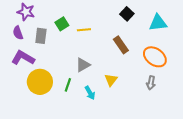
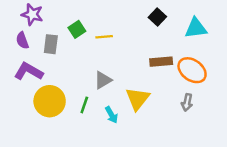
brown rectangle: (121, 45) -> (161, 62), moved, turned -60
yellow triangle: (111, 80) -> (138, 99), size x1.5

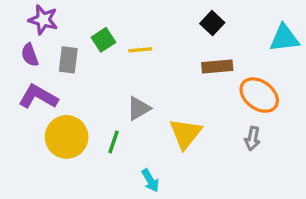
cyan triangle: (196, 28) -> (284, 38), moved
brown rectangle: (161, 62) -> (217, 67), moved
cyan arrow: (112, 115) -> (150, 180), moved

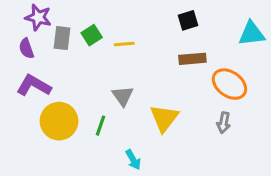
black square: (212, 23) -> (188, 20), turned 30
gray rectangle: (68, 60) -> (62, 38), moved
gray triangle: (139, 108) -> (123, 96), turned -35

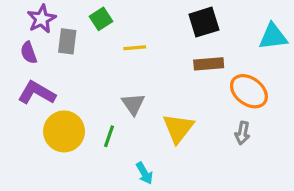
purple star: (38, 17) -> (42, 19), turned 30
black square: (188, 20) -> (204, 22), size x1.4
green square: (92, 35) -> (101, 19), moved

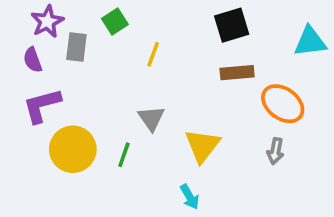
yellow line: (135, 48) -> (153, 54), turned -65
purple L-shape: (37, 93) -> (42, 105), turned -45
cyan arrow: (144, 173) -> (190, 197), moved

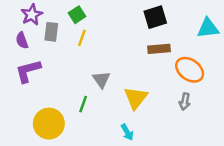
yellow line: (153, 54) -> (82, 38), moved
yellow circle: (73, 149) -> (49, 124), moved

